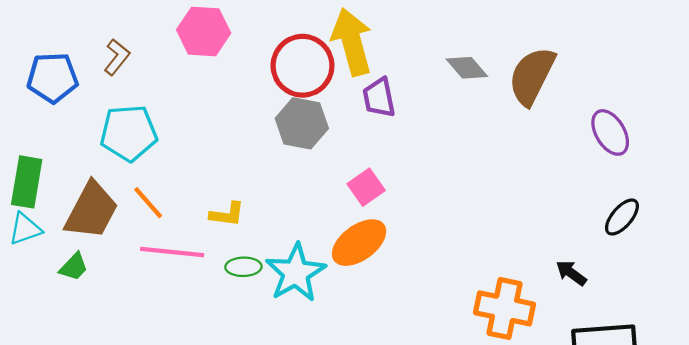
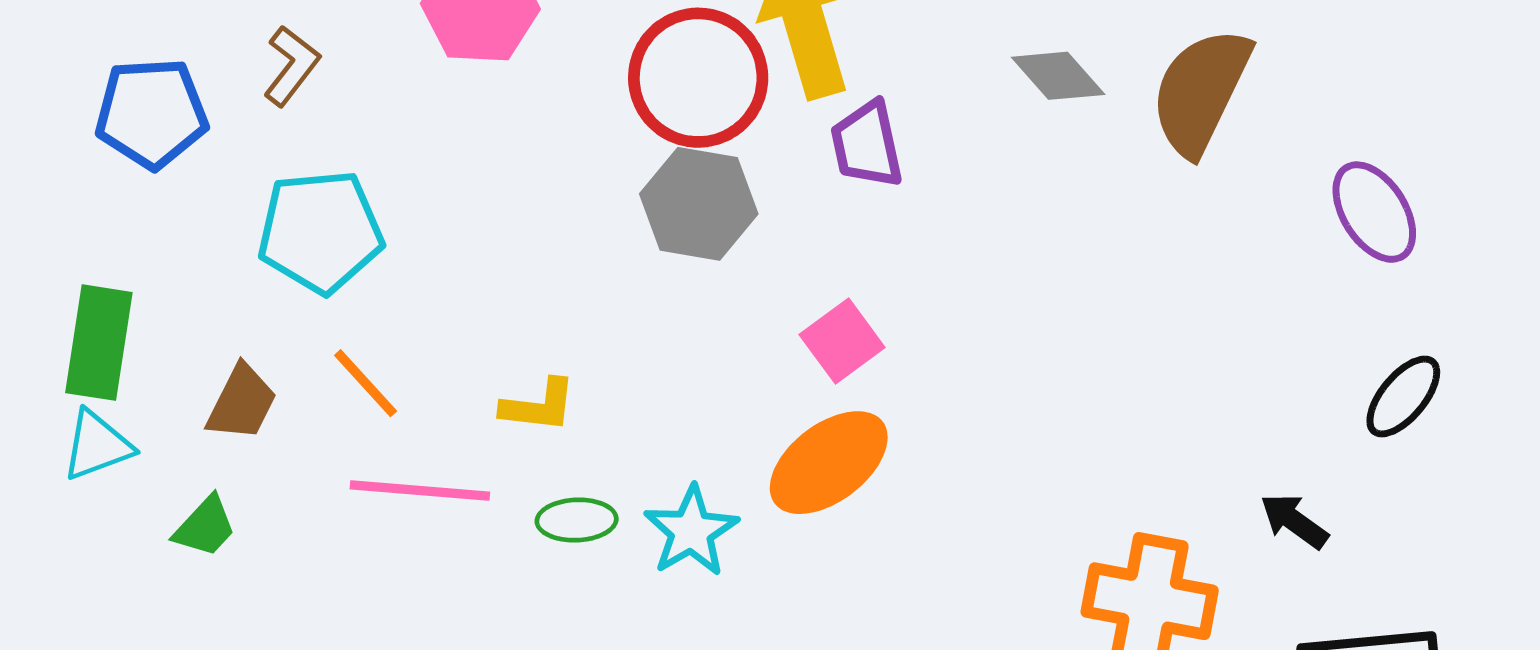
brown trapezoid: (91, 210) -> (242, 403), size x0.6
cyan star: (296, 273) -> (691, 531), size x0.7

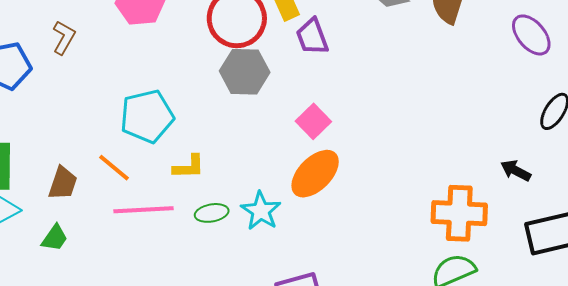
cyan pentagon: (320, 232) -> (147, 116), moved

